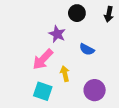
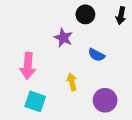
pink arrow: (43, 59) -> (28, 66), moved, turned -40
cyan square: (43, 91) -> (35, 101), moved

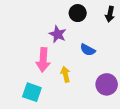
pink arrow: (28, 66) -> (43, 60), moved
purple circle: (105, 100) -> (107, 84), moved

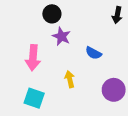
black circle: (78, 13) -> (52, 14), moved
pink arrow: (43, 60) -> (33, 58), moved

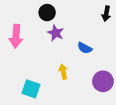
pink arrow: (33, 58) -> (16, 36), moved

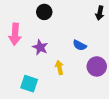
purple star: (56, 33) -> (40, 47), moved
purple circle: (103, 81) -> (97, 66), moved

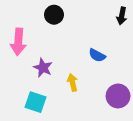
purple star: (40, 47) -> (43, 68), moved
purple circle: (97, 66) -> (118, 96), moved

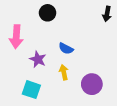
blue semicircle: (97, 55) -> (66, 48), moved
purple circle: (118, 96) -> (92, 84), moved

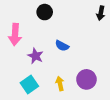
yellow arrow: (64, 72) -> (60, 83), moved
cyan square: (31, 90) -> (29, 85), turned 36

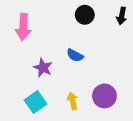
black circle: (45, 12) -> (85, 15), moved
pink arrow: (15, 35) -> (23, 27), moved

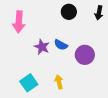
purple star: (43, 68) -> (42, 47), moved
purple circle: (104, 96) -> (85, 55), moved

